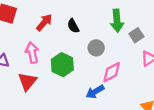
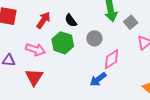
pink arrow: (32, 53) -> (35, 50), turned 126
green hexagon: (62, 65) -> (63, 43), moved

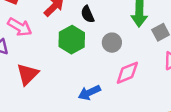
pink arrow: (35, 50) -> (20, 27), moved
blue arrow: (98, 79) -> (89, 93), moved

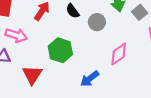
green hexagon: (72, 40) -> (60, 50), moved
gray circle: (112, 43) -> (97, 22), moved

